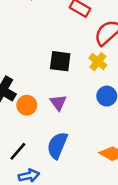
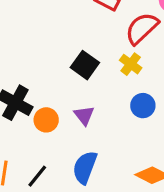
black square: (60, 61) -> (85, 65), turned 30

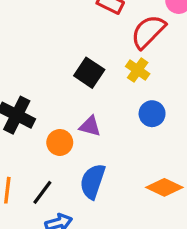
purple triangle: (84, 115) -> (90, 126), turned -35
orange circle: (46, 120) -> (60, 142), moved

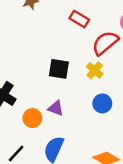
black square: (89, 73) -> (59, 69), turned -30

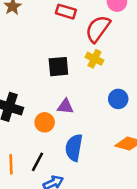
blue circle: (102, 103) -> (118, 99), moved

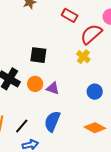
black square: (58, 67) -> (38, 55), moved
orange circle: (45, 122) -> (35, 84), moved

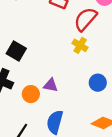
black square: (38, 55) -> (16, 51), moved, turned 30
orange circle: (35, 84) -> (31, 94), moved

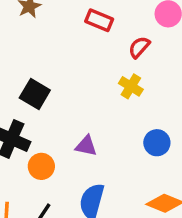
red semicircle: (85, 19) -> (139, 47), size x0.6
orange circle: (31, 94) -> (41, 166), moved

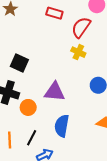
red semicircle: (139, 47) -> (81, 27), size x1.5
purple triangle: (86, 146) -> (55, 92), size x1.5

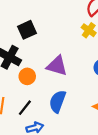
black square: (19, 63) -> (27, 30), turned 30

